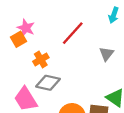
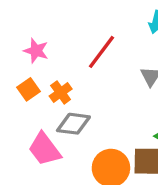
orange square: (19, 39) -> (29, 89), moved

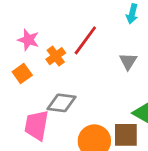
orange cross: (61, 92) -> (56, 56), moved
pink trapezoid: (45, 149) -> (37, 125), turned 48

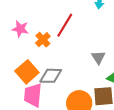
gray triangle: (128, 61) -> (98, 57), moved
orange square: (22, 73) -> (27, 72), moved, size x1.5

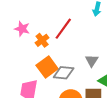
orange square: (27, 72) -> (47, 67), moved
gray diamond: (51, 76) -> (64, 73), moved

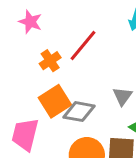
pink star: (22, 29) -> (30, 22), moved

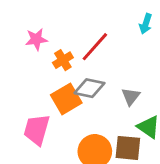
pink star: (30, 22) -> (36, 39), moved, turned -30
gray diamond: (79, 112) -> (89, 88), moved

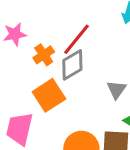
gray diamond: (89, 88) -> (72, 65), moved, turned -40

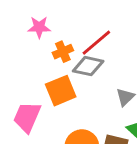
gray diamond: (72, 65) -> (88, 66), turned 32

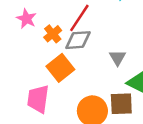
pink star: (39, 27) -> (26, 19), turned -30

